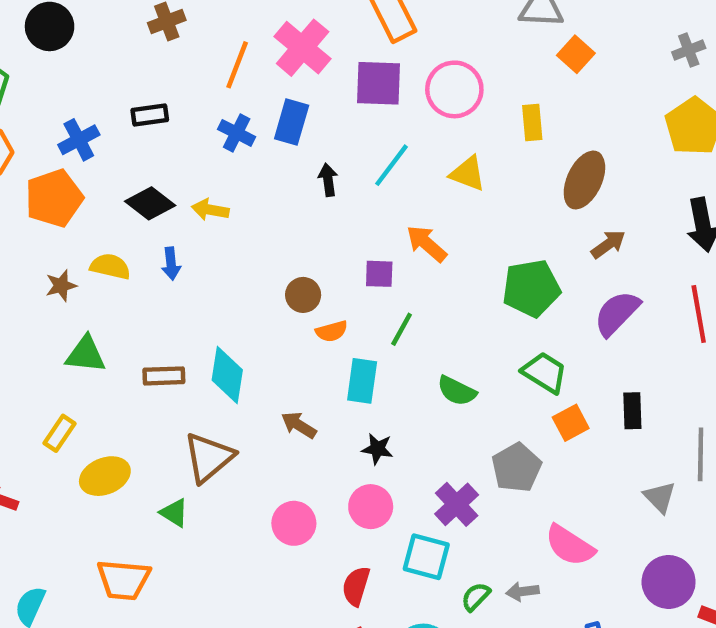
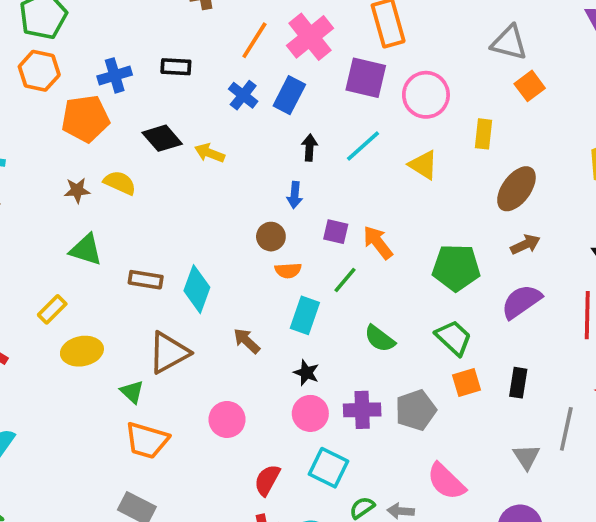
orange arrow: (427, 244) -> (378, 243), moved
blue arrow: (171, 264) -> (295, 195), moved
purple cross: (457, 504) -> (362, 410), moved, turned 30
pink circle: (371, 507) -> (310, 413), moved
orange trapezoid: (124, 580) -> (147, 440), moved

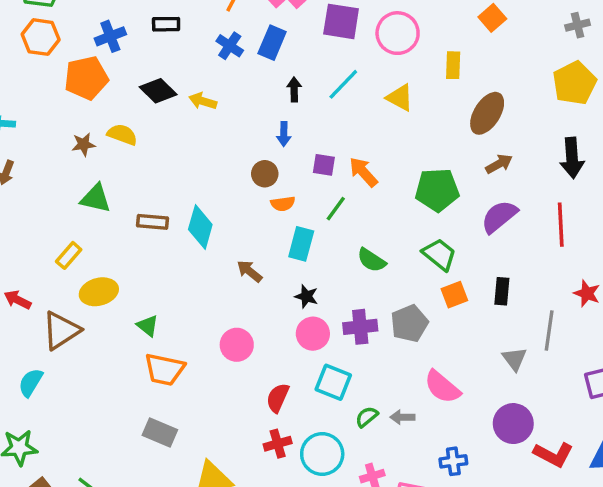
brown triangle: (169, 353) -> (61, 331), moved

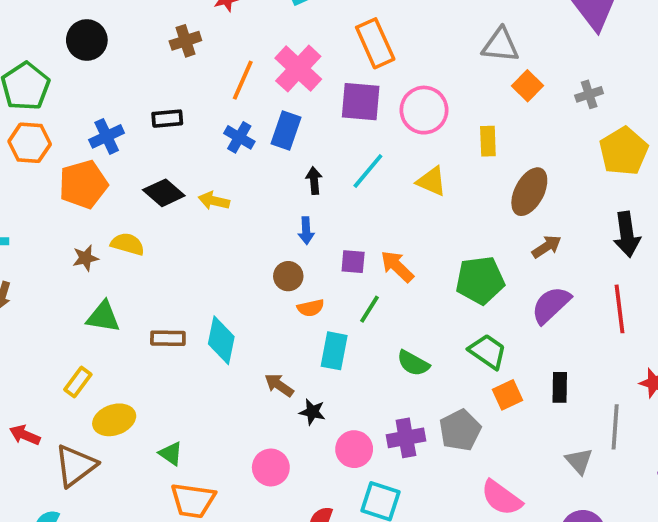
gray cross: (578, 25) -> (589, 94), moved
black star: (306, 296) -> (312, 412), moved

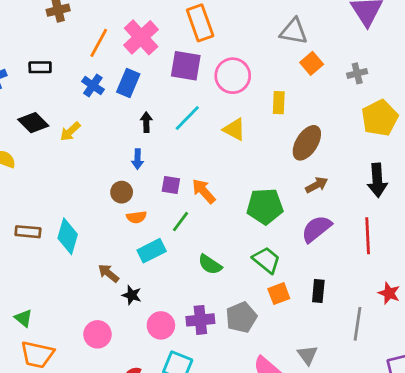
yellow arrow: (214, 201) -> (70, 131), turned -60
cyan rectangle: (334, 351) -> (152, 251), turned 48
gray triangle: (579, 461) -> (307, 355), moved

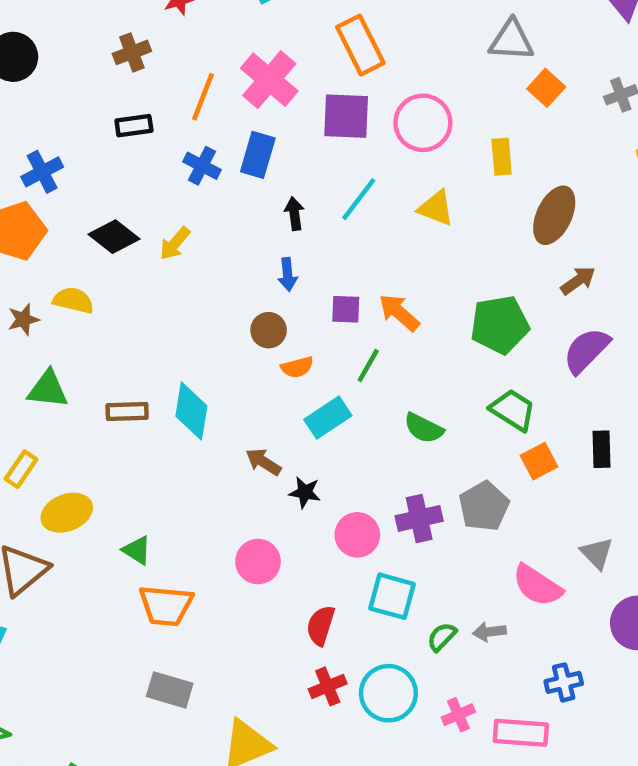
black rectangle: (40, 67) -> (134, 126), moved

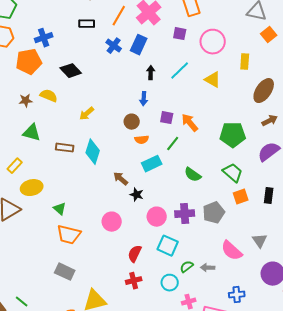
purple square: (346, 116) -> (180, 34), size x0.6
yellow arrow: (175, 243) -> (87, 114), moved
cyan circle: (388, 693) -> (170, 283), moved, size x0.7

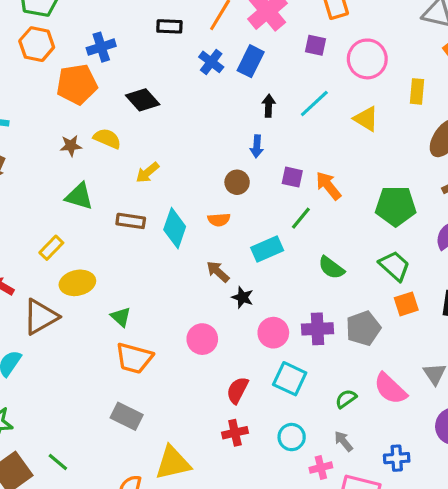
yellow arrow: (87, 114) -> (147, 172), moved
orange semicircle: (142, 140) -> (219, 220), moved
green semicircle: (187, 267) -> (346, 399), moved
gray arrow: (208, 268) -> (343, 441), moved, turned 48

